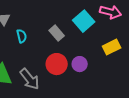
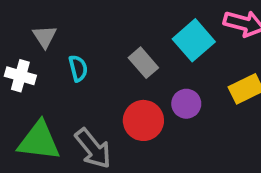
purple circle: (80, 64) -> (186, 104), moved

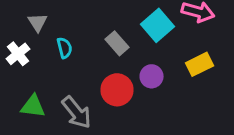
white cross: (20, 76) -> (18, 54), turned 35
green triangle: (39, 141) -> (33, 106), size x0.7

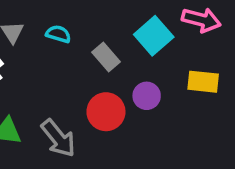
cyan semicircle: (64, 48) -> (58, 34), moved, turned -60
yellow rectangle: (200, 64) -> (203, 82), turned 32

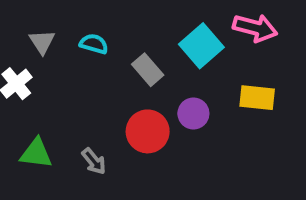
gray arrow: (58, 138) -> (94, 161), size x0.6

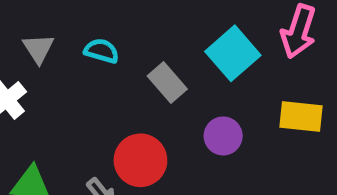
pink arrow: (255, 28) -> (299, 31), turned 93
red circle: (148, 131) -> (140, 160), moved

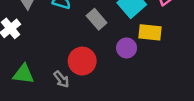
yellow rectangle: (301, 117) -> (150, 32), moved

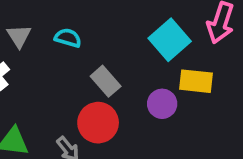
gray rectangle: (97, 19) -> (106, 81), moved

